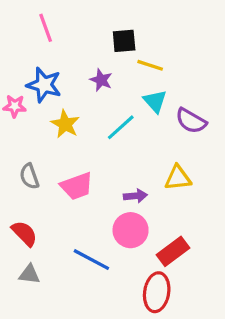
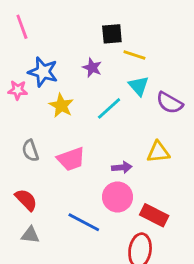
pink line: (46, 28) -> (22, 27), moved
red rectangle: (173, 251) -> (154, 215), turned 64

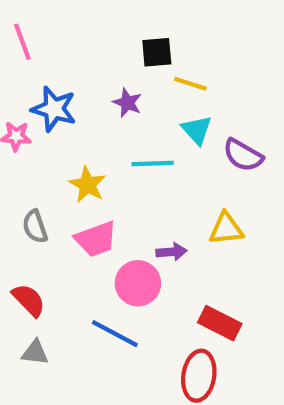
yellow star: (61, 106) -> (87, 185), moved
cyan line: (109, 108) -> (153, 164), turned 40
pink circle: (118, 197) -> (138, 283), moved

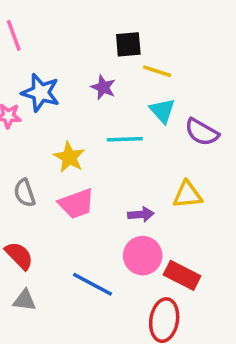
pink circle: (138, 283) -> (143, 256), moved

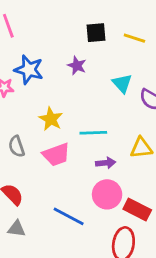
yellow line: (157, 71) -> (134, 38), moved
cyan line: (125, 139) -> (93, 133), moved

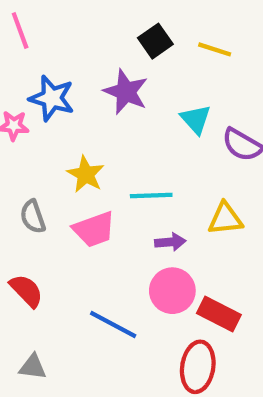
black square: (96, 33) -> (155, 41), turned -30
purple star: (77, 66) -> (126, 92), size x1.5
gray triangle: (17, 229) -> (33, 367), moved

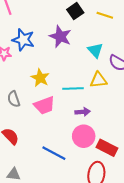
yellow triangle: (225, 219) -> (98, 80), moved

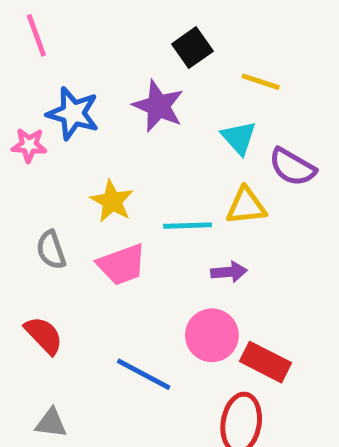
yellow line: (105, 15) -> (261, 82), moved
purple arrow: (83, 112) -> (229, 272), moved

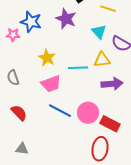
gray semicircle: (51, 250) -> (13, 78), moved
purple arrow: (229, 272) -> (112, 84), moved, size x1.5
blue line: (144, 374) -> (60, 111), moved

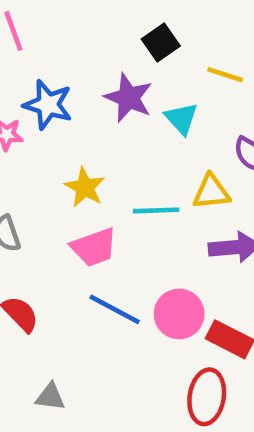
cyan triangle: (99, 32) -> (181, 118), moved
gray triangle: (22, 149) -> (50, 397), moved

